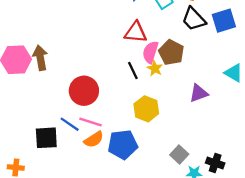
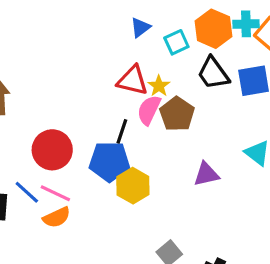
yellow star: (155, 68) -> (159, 86), moved
black line: (133, 70) -> (122, 131), turned 36
blue pentagon: (123, 144) -> (109, 161), moved

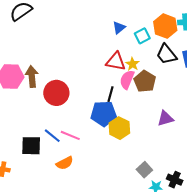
red circle: (52, 150) -> (56, 93), moved
orange semicircle: (57, 217) -> (65, 163), moved

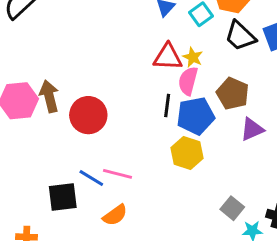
brown pentagon: (145, 81) -> (233, 94), moved
blue pentagon: (104, 114) -> (196, 116), moved

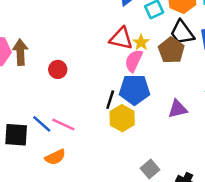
brown pentagon: (233, 94) -> (171, 50), moved
black line: (167, 105) -> (110, 100), moved
red circle: (88, 115) -> (58, 69), moved, size x0.6

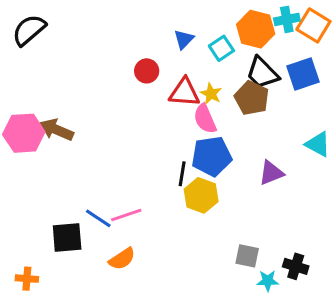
brown arrow: (20, 52) -> (57, 130), turned -55
pink semicircle: (134, 61) -> (205, 119), turned -40
red circle: (58, 69) -> (147, 71), moved
pink line: (63, 124) -> (126, 215), turned -35
gray square: (150, 169) -> (247, 256), turned -30

